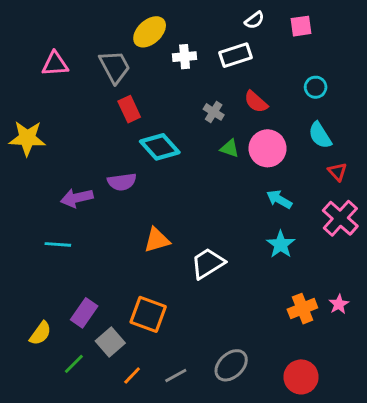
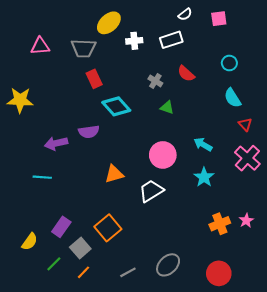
gray trapezoid: (115, 67) -> (84, 48), turned 120
pink circle: (268, 148) -> (163, 155), moved
orange square: (148, 314) -> (108, 228), turned 30
orange line: (132, 376) -> (84, 272), moved

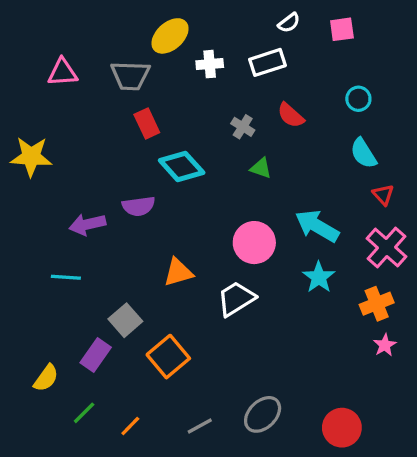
cyan arrow: (203, 144) -> (317, 226), size x1.5
orange cross: (220, 224) -> (377, 304), moved
gray square: (80, 248) -> (125, 320), moved

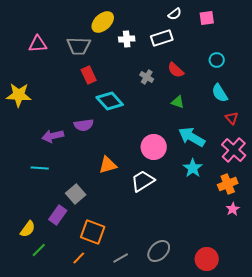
green triangle: (261, 168) -> (178, 102), moved
orange square: (168, 357) -> (93, 232), moved, turned -30
green line: (84, 413) -> (39, 250), moved

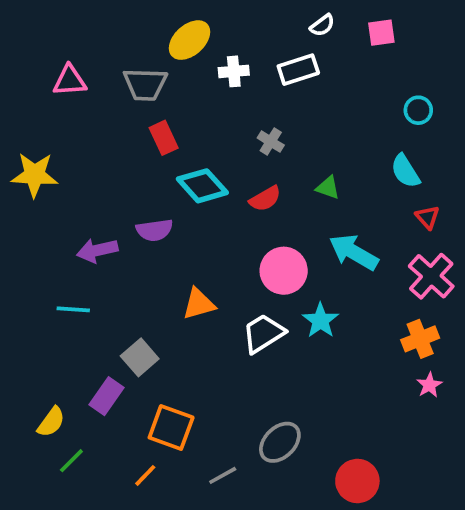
cyan circle: (217, 60) -> (418, 110), moved
red semicircle: (176, 70) -> (265, 199), moved, turned -72
cyan star: (193, 168) -> (321, 320), moved
gray ellipse: (159, 251) -> (280, 442), moved
red circle: (207, 259) -> (357, 481), moved

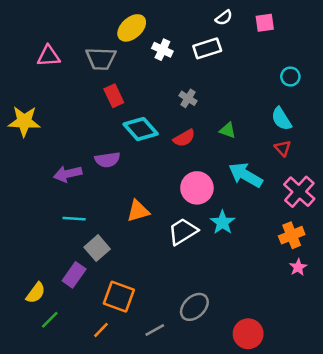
white cross: (234, 71) -> (162, 50), turned 30
red triangle: (428, 217) -> (283, 148), moved
cyan line: (73, 309) -> (74, 219), moved

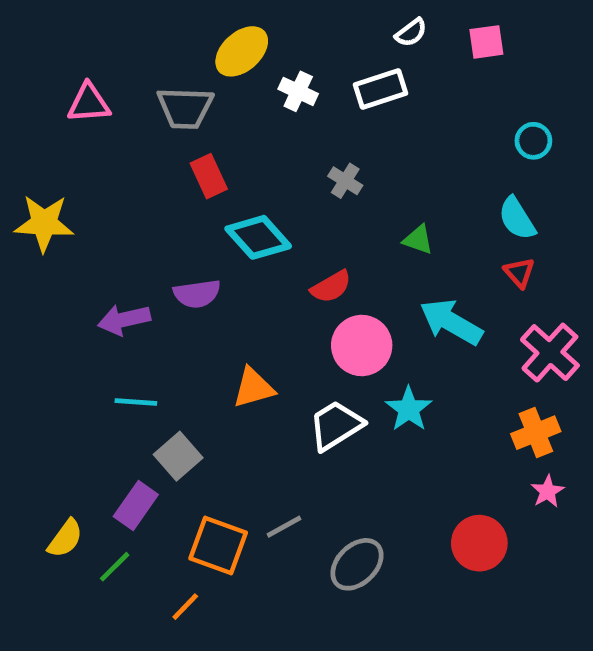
red semicircle: (184, 138) -> (331, 287), moved
green line: (50, 320) -> (115, 567), moved
gray line: (155, 330) -> (284, 527), moved
red circle: (248, 334) -> (479, 543), moved

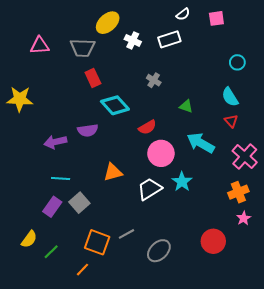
purple rectangle: (136, 505) -> (52, 207), moved

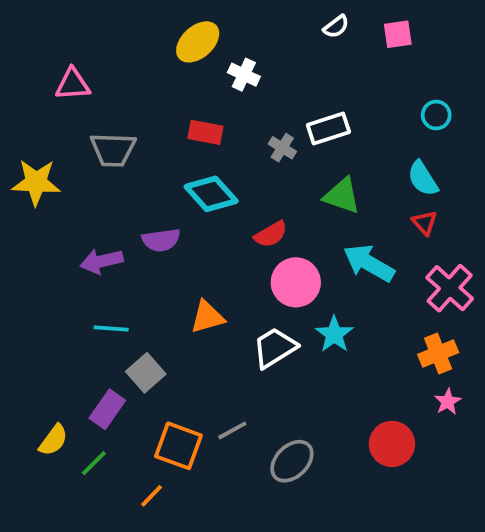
white rectangle: (169, 39) -> (328, 128), moved
gray trapezoid: (83, 48) -> (113, 150), moved
red rectangle: (93, 78) -> (205, 132), moved, turned -54
green triangle: (186, 106) -> (342, 196), size x1.5
purple rectangle: (52, 207) -> (107, 409), moved

